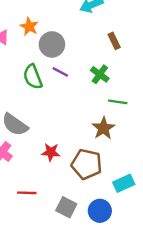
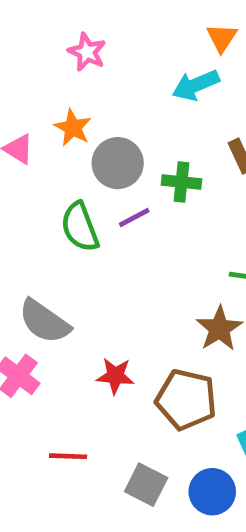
purple line: (60, 72) -> (134, 217), turned -56
green cross: (100, 74) -> (182, 182), moved, turned -30

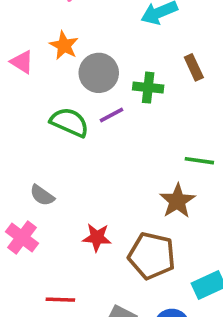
green semicircle: (80, 227) -> (69, 122), turned 135
gray semicircle: (44, 321) -> (42, 195), size x0.6

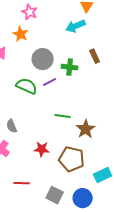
orange star: (64, 45) -> (21, 34), moved
green line: (199, 161) -> (63, 116), moved
gray semicircle: (42, 195) -> (12, 126), turned 32

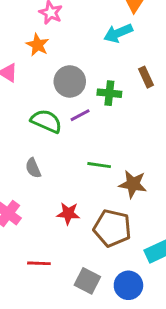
gray semicircle: (12, 126) -> (33, 168), moved
brown star: (86, 129) -> (133, 184), turned -30

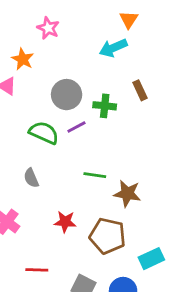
orange star: (37, 45) -> (23, 59), moved

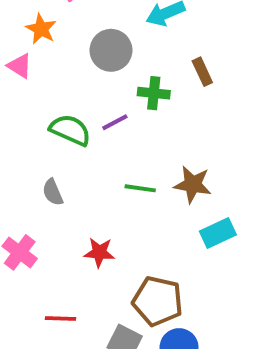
gray circle: (67, 95) -> (111, 50), moved
brown star: (127, 194) -> (193, 184), moved
brown pentagon: (108, 236) -> (158, 301), moved
cyan rectangle: (151, 259) -> (218, 233), moved

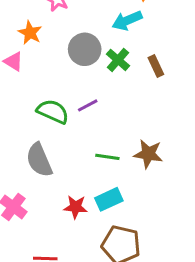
green cross: (154, 93) -> (118, 60), moved, turned 35
gray semicircle: (53, 192) -> (39, 160), size x1.6
cyan rectangle: (218, 233) -> (109, 199), moved

